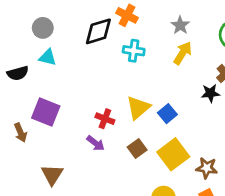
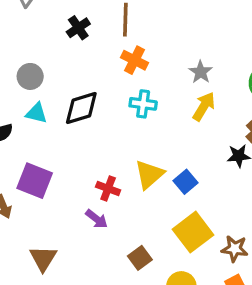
black diamond: (98, 31) -> (81, 108), moved
brown square: (137, 149) -> (140, 258), moved

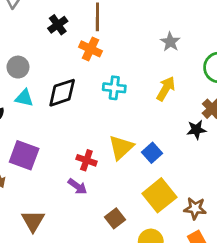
orange cross: (134, 60) -> (90, 49), moved
gray star: (201, 72) -> (170, 42), moved

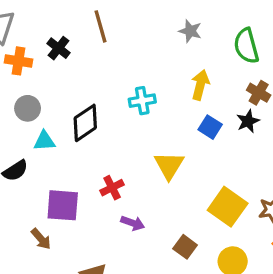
orange cross: (90, 49) -> (19, 61), moved
blue square: (152, 153) -> (210, 127), moved
red cross: (86, 160) -> (112, 188), moved, turned -30

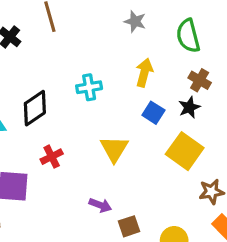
red cross: (112, 188) -> (52, 157), moved
yellow square: (228, 207) -> (185, 151), moved
purple arrow: (133, 223) -> (100, 205), moved
brown square: (185, 247) -> (129, 226), turned 35

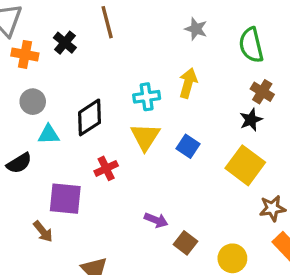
yellow arrow: (144, 73) -> (188, 83), moved
blue square: (153, 113) -> (188, 146), moved
yellow triangle: (114, 149) -> (145, 137), moved
brown square: (129, 226) -> (186, 243), turned -35

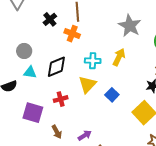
gray star: (196, 29) -> (130, 26), size x1.6
orange cross: (25, 54) -> (72, 34), moved
purple arrow: (156, 220) -> (85, 135), turned -64
brown arrow: (43, 231) -> (57, 132), moved

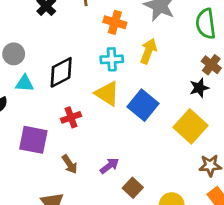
orange cross: (72, 34) -> (115, 22), moved
yellow triangle: (87, 84) -> (107, 94), turned -36
blue square: (112, 95) -> (143, 105), size x1.5

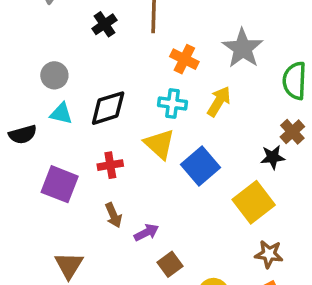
brown arrow: (70, 164) -> (114, 215), moved

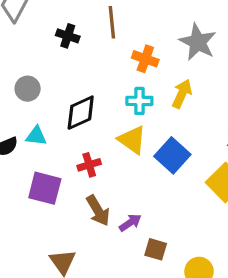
black cross: (104, 24) -> (68, 36), turned -30
cyan triangle: (61, 114) -> (36, 136), moved
brown arrow: (114, 215) -> (98, 211), size x1.4
brown square: (170, 264) -> (156, 249), turned -30

